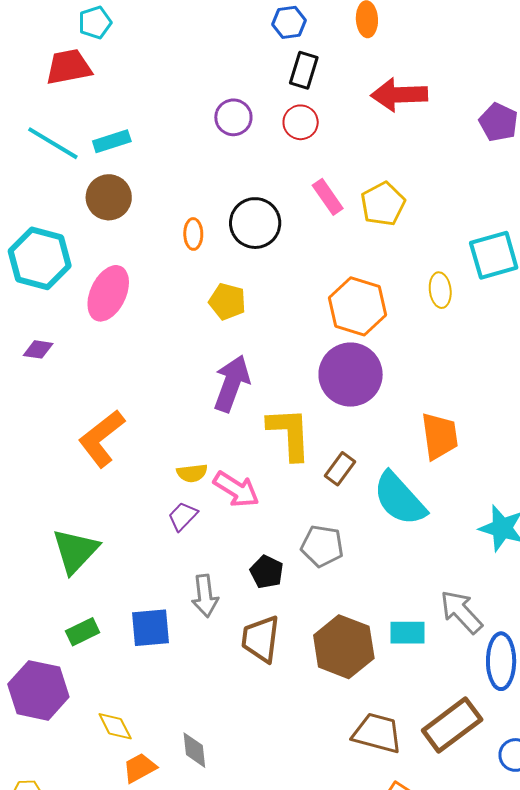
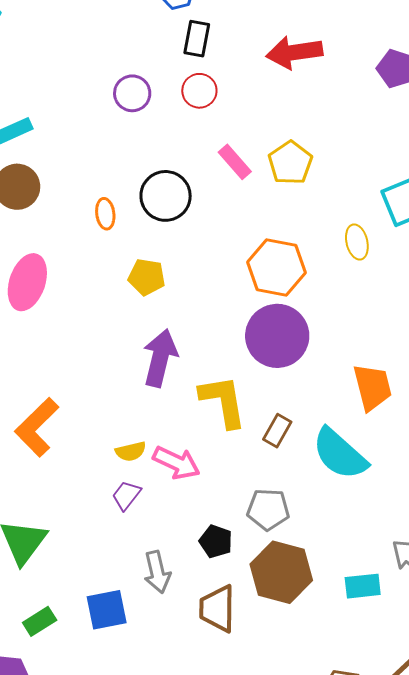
brown hexagon: (344, 647) -> (281, 572), moved

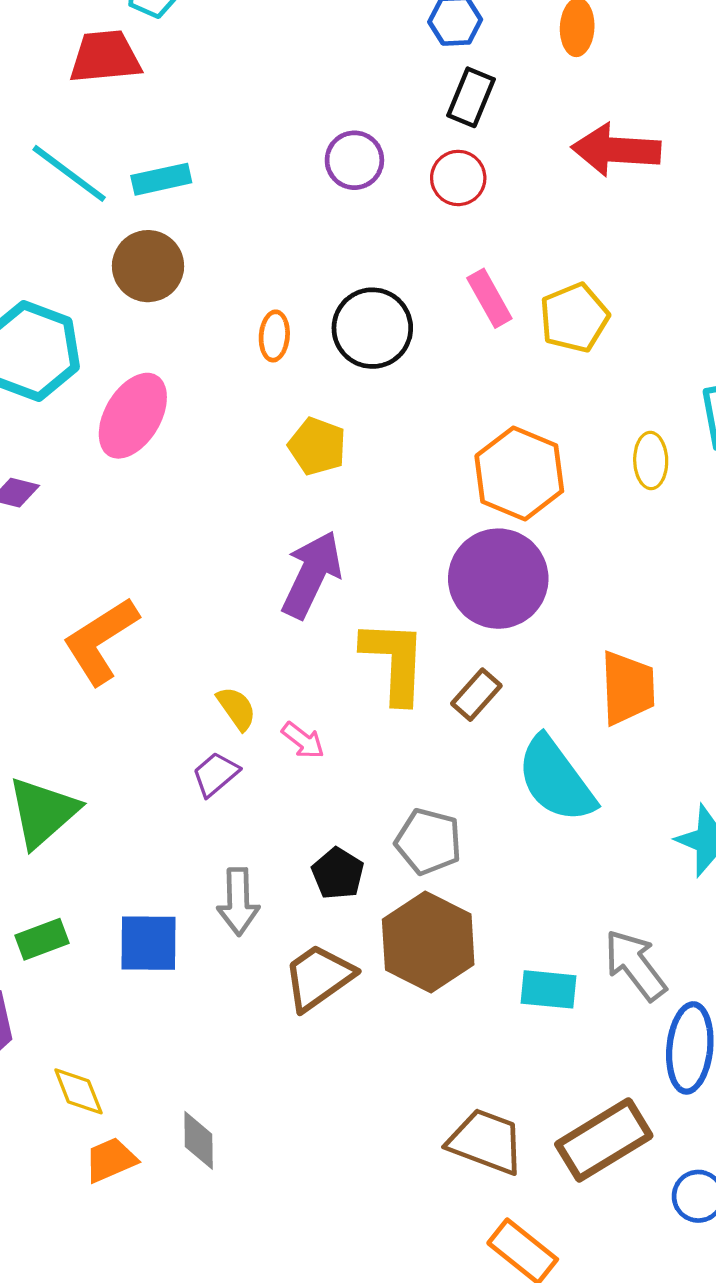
brown rectangle: (277, 431) -> (476, 695), moved
yellow semicircle: (131, 451) -> (237, 708), turned -124
pink arrow: (176, 463) -> (303, 740), size x0.6
brown trapezoid: (217, 609) -> (319, 977), turned 42

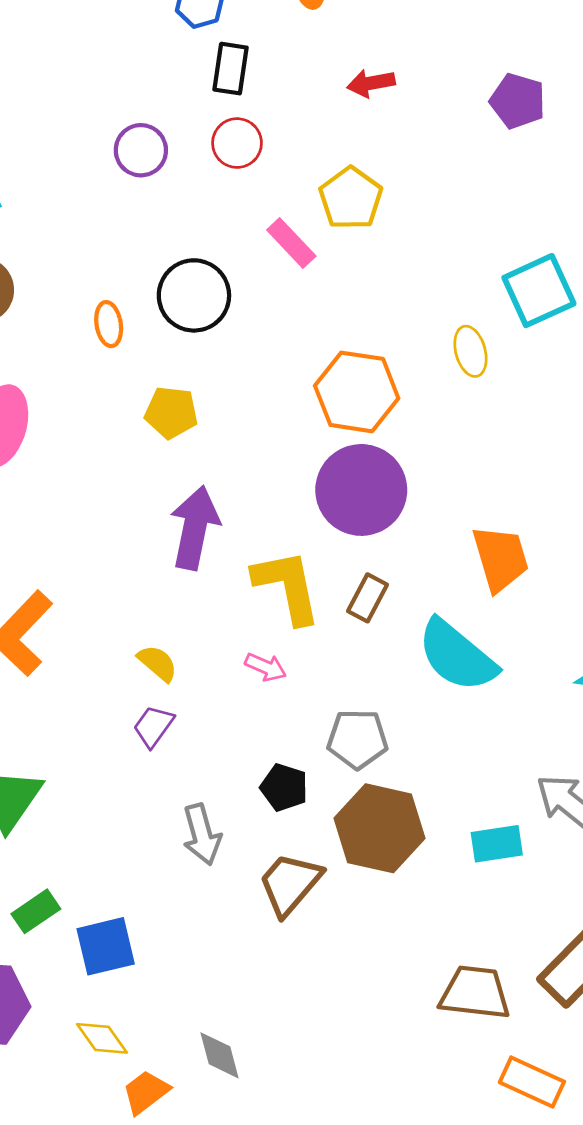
red arrow: (616, 150) -> (371, 83), size x0.6
yellow pentagon: (574, 318) -> (351, 198), moved
pink arrow: (303, 740) -> (266, 667), moved
blue square: (149, 943) -> (106, 946), moved

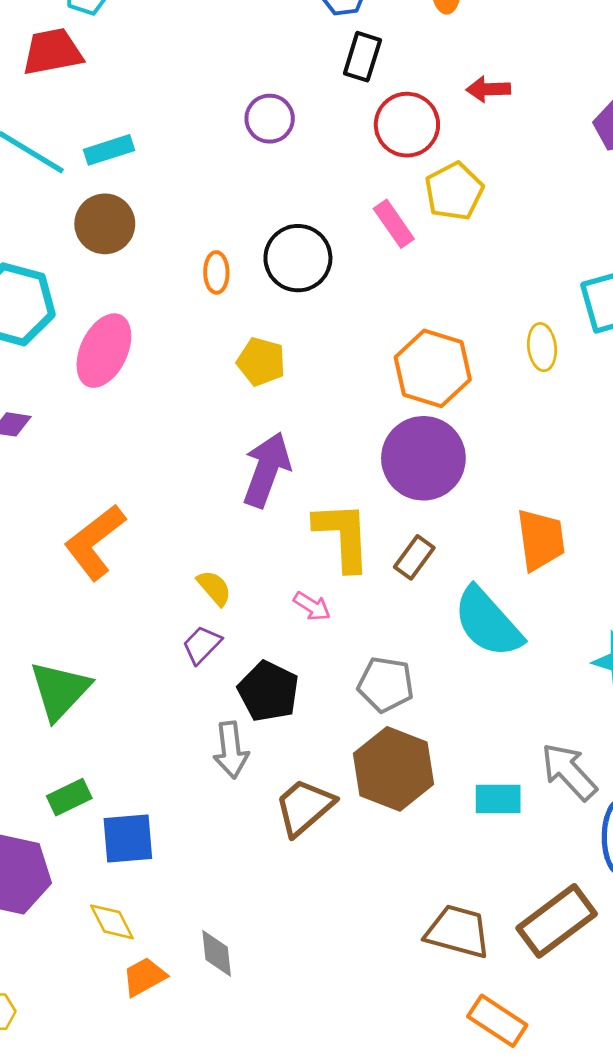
red circle: (237, 143) -> (407, 125), moved, size x1.4
black pentagon: (284, 787) -> (268, 691), moved, size x1.4

